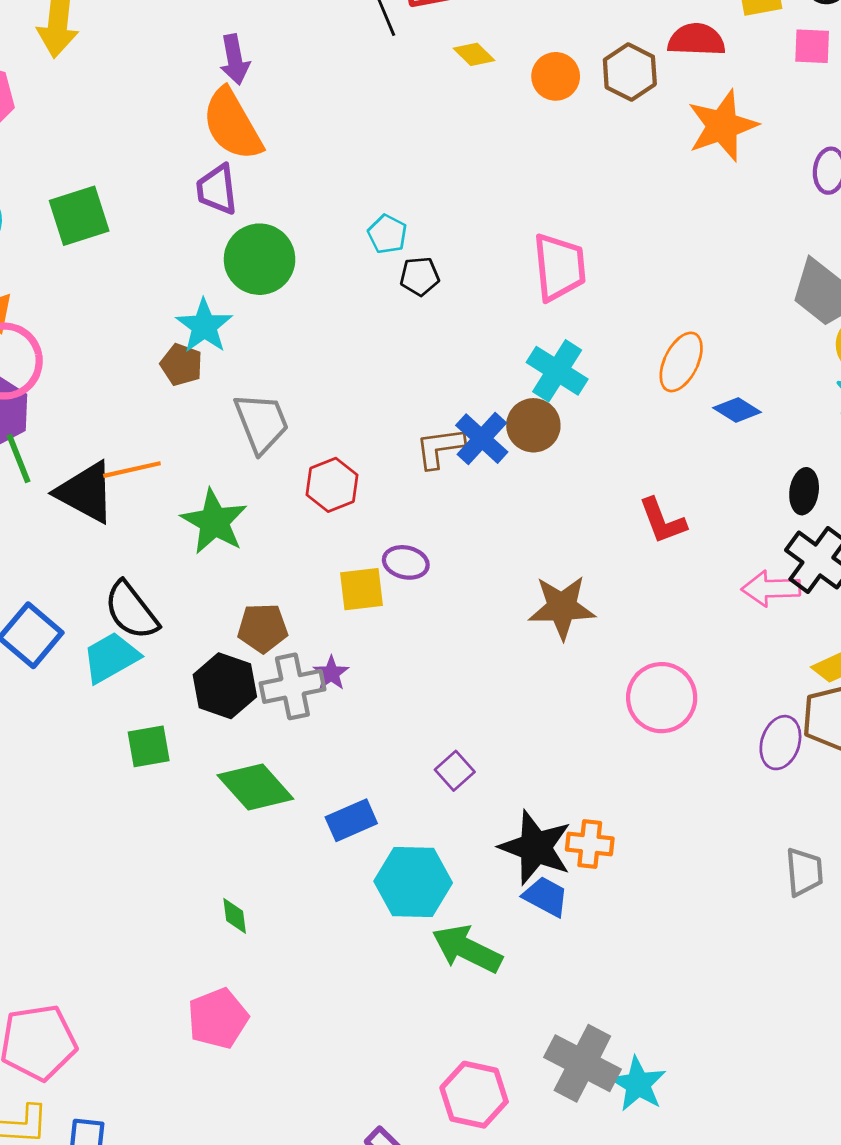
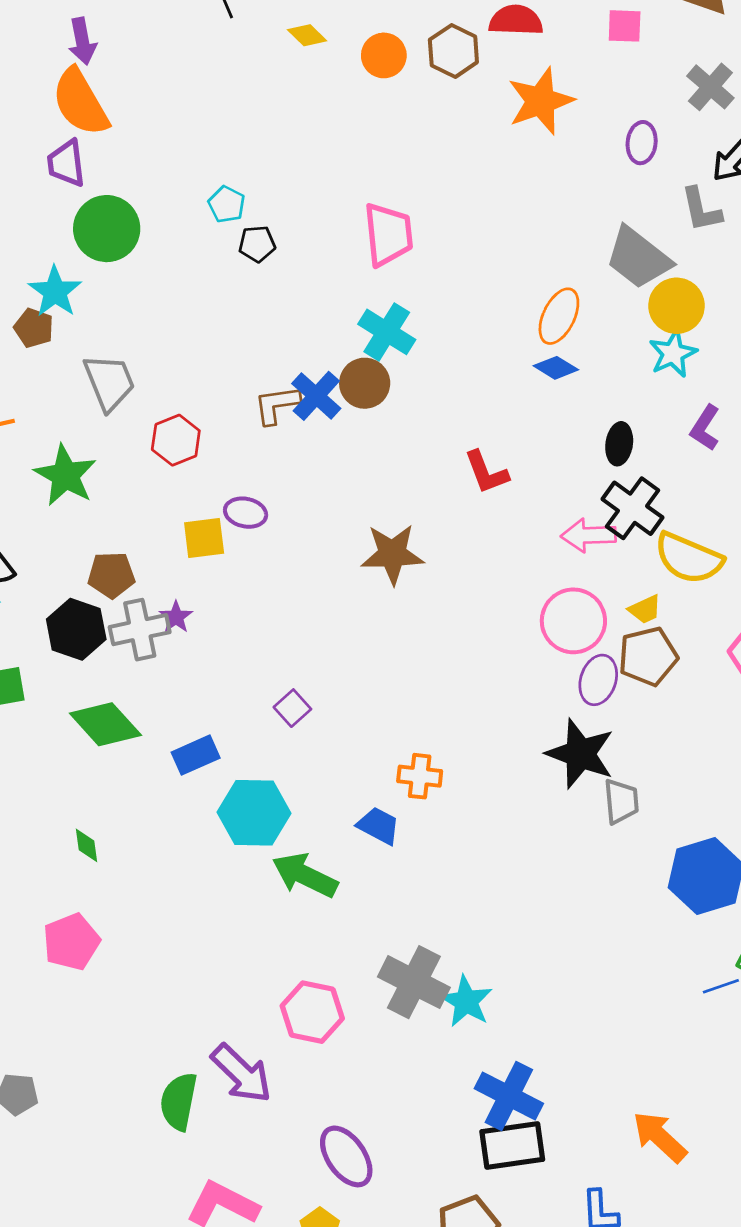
orange ellipse: (681, 362) -> (559, 316), moved
pink circle: (662, 698) -> (573, 621), moved
black star: (536, 848) -> (580, 754), moved

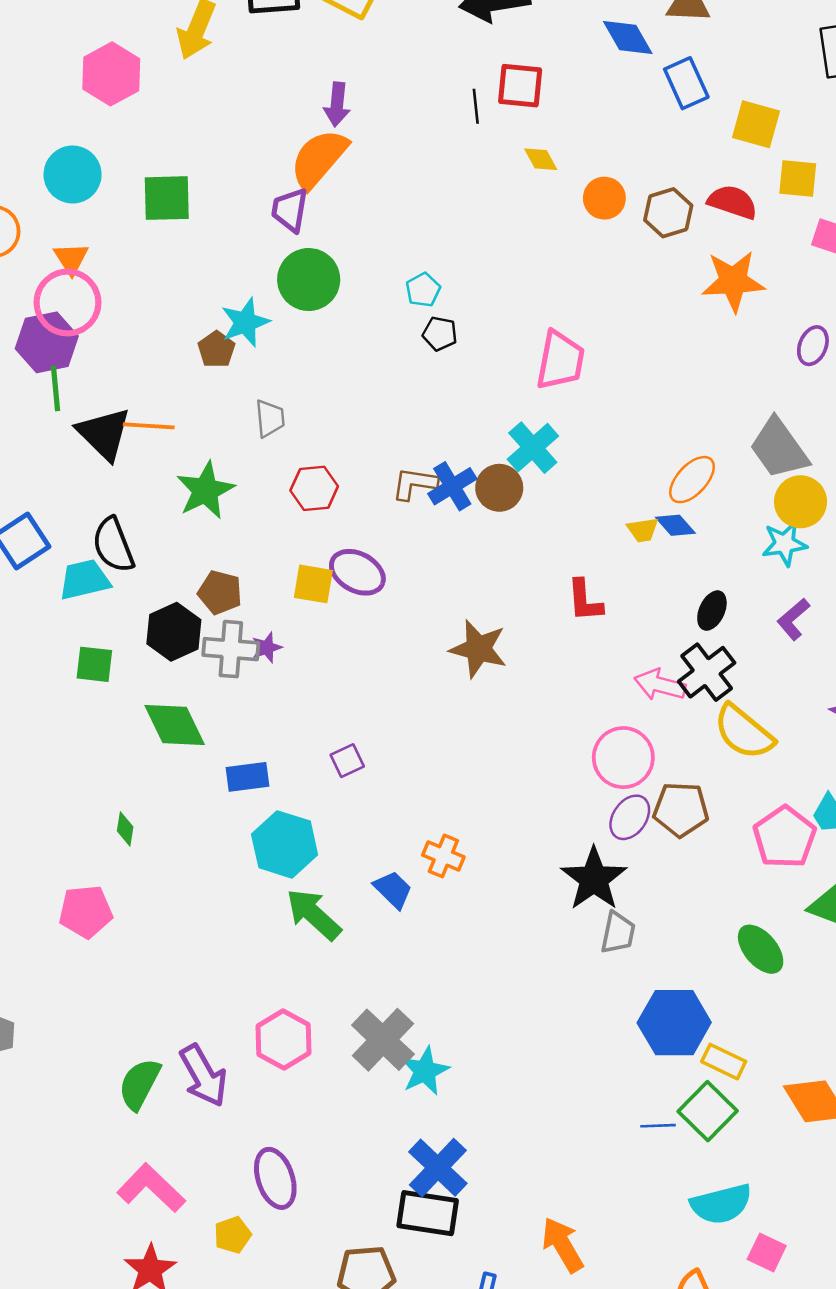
orange semicircle: (80, 102) -> (319, 159), turned 54
gray trapezoid: (109, 382) -> (270, 418), size x0.7
purple ellipse: (246, 513) -> (357, 572), size x1.4
yellow trapezoid: (645, 609) -> (643, 530), moved

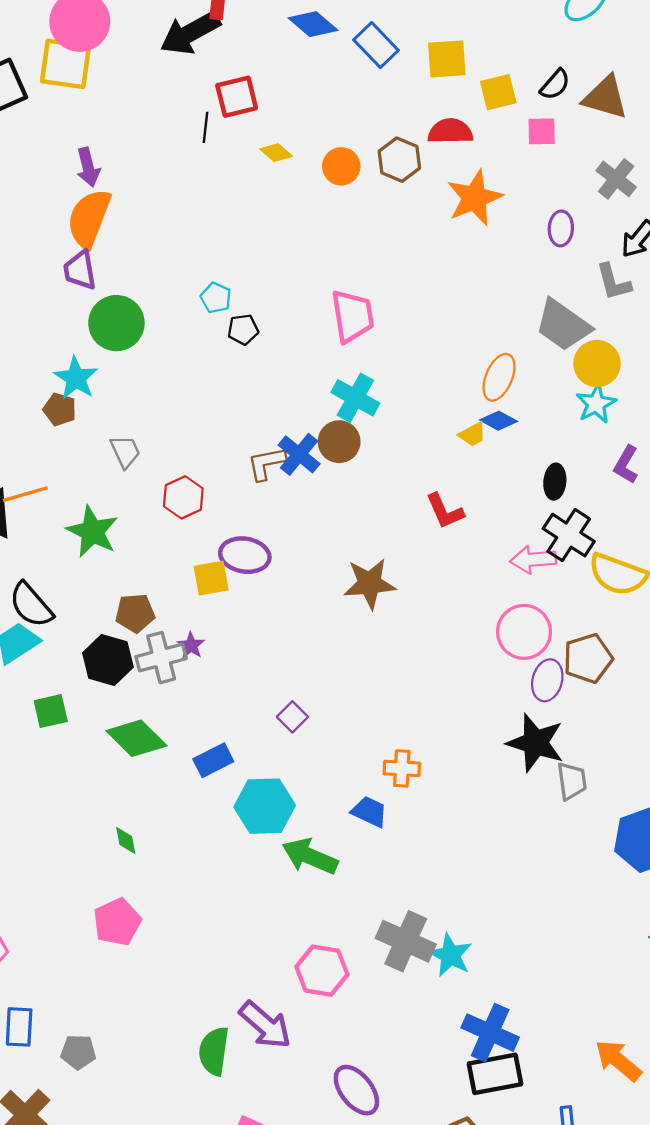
black line: (476, 106) -> (205, 127), turned 32

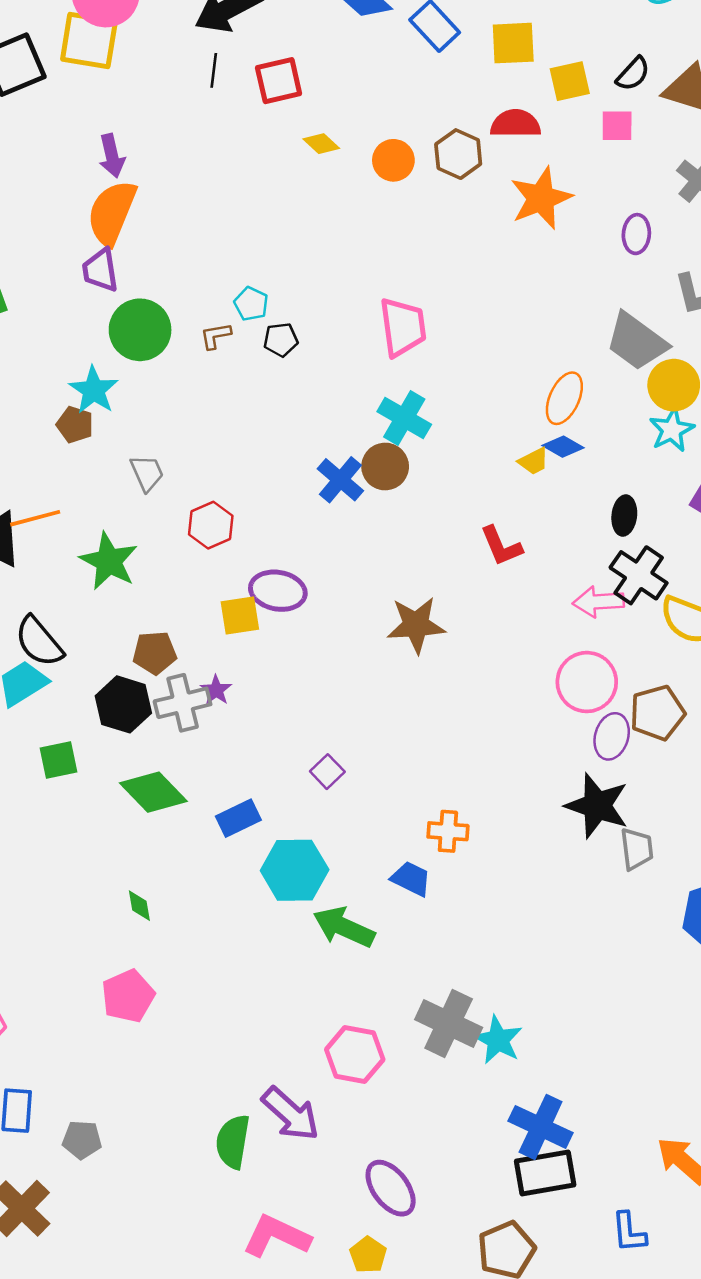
black line: (205, 127) -> (214, 70), moved
brown L-shape: (266, 463) -> (216, 336), moved, size x0.7

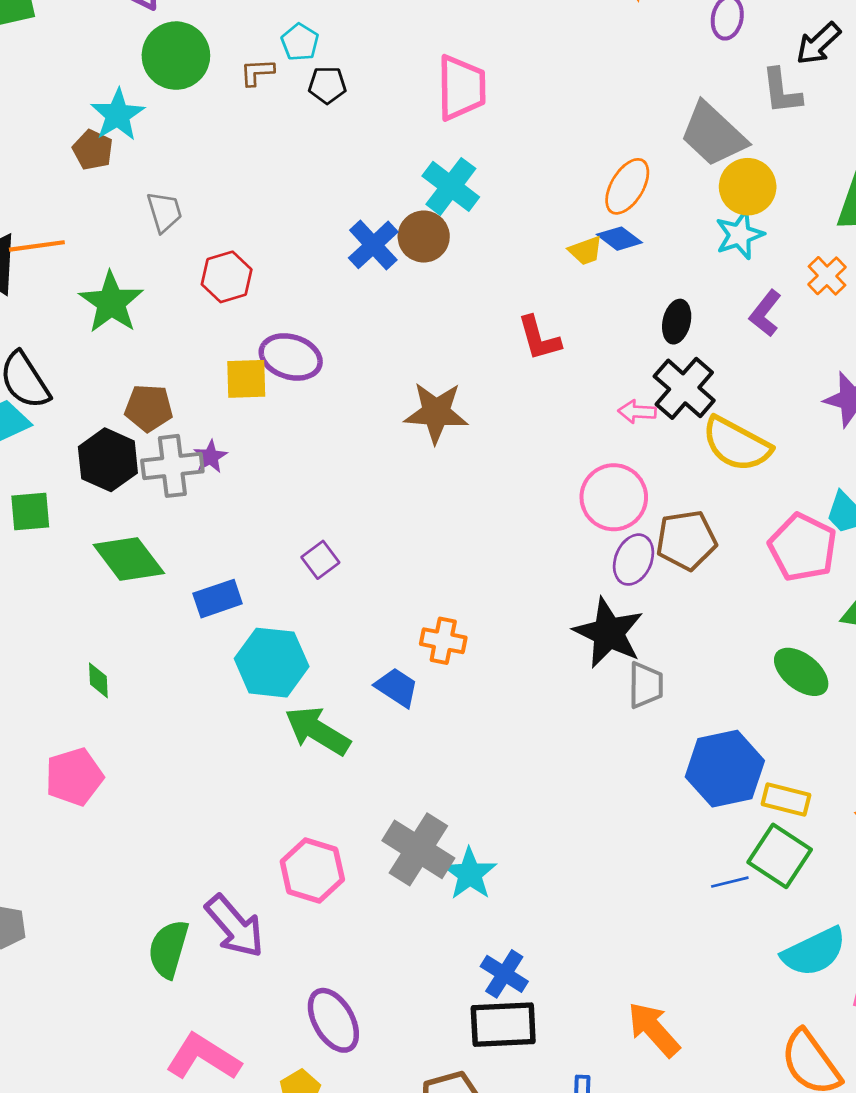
pink arrow: (598, 602) -> (637, 412), size x0.7
blue cross: (541, 1127) -> (504, 974), size x0.7

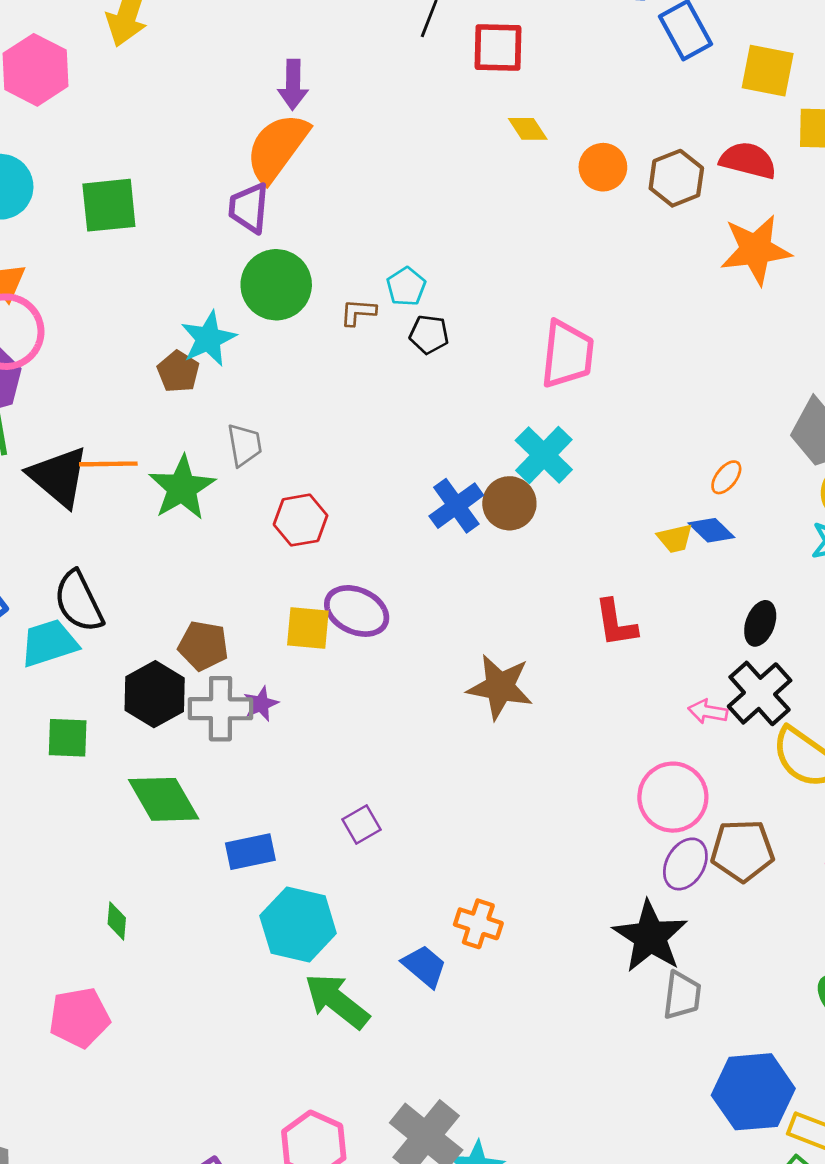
orange ellipse: (627, 186) -> (726, 477), size x0.6
green star: (111, 302) -> (182, 488), moved

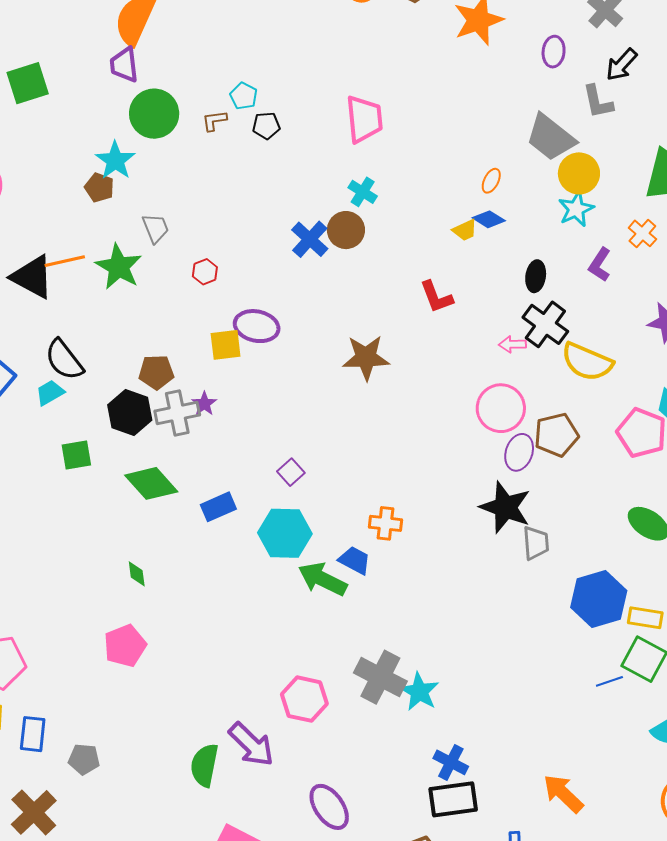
cyan cross: (544, 455) -> (363, 192), size x0.7
red hexagon: (301, 520) -> (205, 272), size x0.7
cyan trapezoid: (49, 643) -> (50, 393), size x0.7
cyan hexagon: (298, 925) -> (285, 533), moved
green arrow: (337, 1001) -> (323, 579), moved

